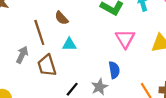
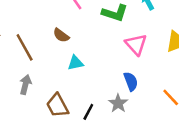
brown line: (39, 32) -> (25, 47), moved
brown trapezoid: (47, 65) -> (57, 106), moved

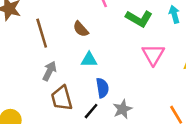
blue semicircle: (131, 81) -> (102, 88), moved
gray arrow: (25, 85) -> (49, 71), moved

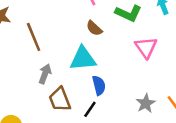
brown semicircle: (81, 29) -> (94, 28), moved
cyan triangle: (89, 60) -> (83, 59), size x1.6
gray star: (122, 109) -> (146, 103), moved

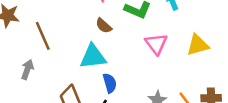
gray arrow: (45, 74) -> (27, 69), moved

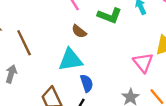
pink triangle: (156, 44) -> (143, 63), moved

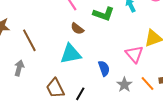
blue semicircle: (87, 83) -> (104, 68), moved

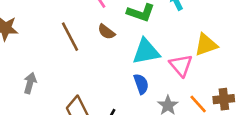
brown line: (29, 40) -> (70, 37), moved
cyan triangle: (71, 54) -> (146, 52), moved

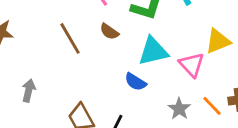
blue semicircle: (141, 84) -> (135, 82), moved, turned 144

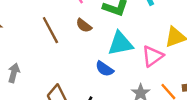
pink triangle: (192, 65) -> (153, 56), turned 35

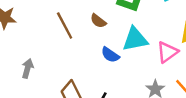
blue semicircle: (104, 69) -> (110, 55), moved

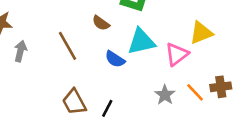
brown line: (65, 25) -> (67, 46), moved
gray arrow: (28, 68) -> (20, 51), moved

